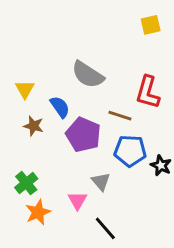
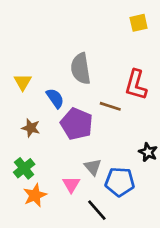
gray semicircle: (88, 75) -> (81, 69), turned 48
brown star: (34, 126) -> (31, 128), moved
blue pentagon: (130, 151) -> (120, 182), moved

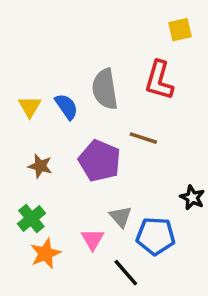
red L-shape: (136, 85) -> (159, 80), moved
blue semicircle: (55, 98) -> (66, 107), moved

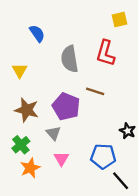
blue semicircle: (66, 107) -> (37, 33), moved
brown star: (40, 166) -> (27, 110), size x1.5
gray triangle: (121, 217) -> (53, 133), moved
black line: (126, 273) -> (121, 181), moved

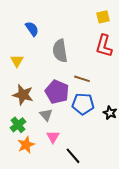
red L-shape: (106, 53) -> (104, 46), moved
blue pentagon: (103, 156) -> (83, 104), moved
black line: (121, 181) -> (73, 156), moved

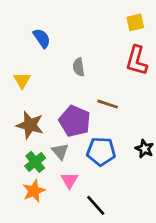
gray semicircle: (60, 51) -> (79, 67), size x0.6
blue pentagon: (83, 104) -> (101, 151), moved
green cross: (18, 125) -> (35, 162), moved

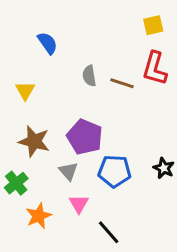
brown line: (108, 104) -> (122, 83), moved
green cross: (35, 162) -> (16, 183), moved

